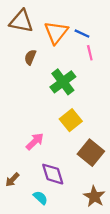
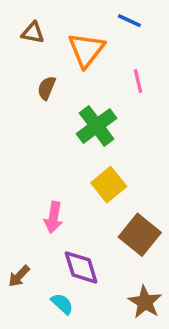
brown triangle: (21, 21) -> (33, 33), size x0.6
blue line: (82, 34) -> (129, 21), moved
pink arrow: (35, 141) -> (53, 217), turned 144

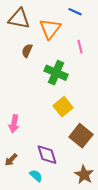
brown triangle: (33, 33) -> (19, 19), size x1.6
green cross: (97, 126) -> (56, 73), turned -30
pink arrow: (53, 217) -> (14, 124), moved

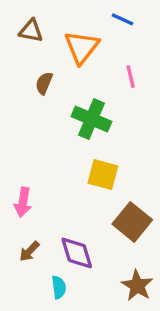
brown triangle: (19, 19) -> (31, 31), size x0.7
yellow square: (63, 107) -> (103, 175), turned -36
brown arrow: (11, 160) -> (29, 251), moved
cyan semicircle: (36, 176) -> (59, 287), turned 40

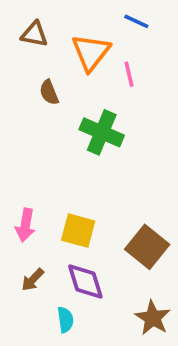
pink line: (131, 77) -> (129, 74), moved
brown semicircle: (44, 83) -> (49, 92), turned -45
yellow square: (103, 175) -> (78, 231), moved

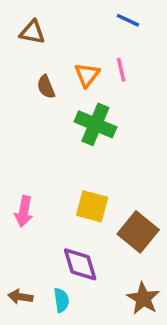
orange triangle: (91, 52) -> (87, 75), moved, size x0.7
yellow square: (78, 231) -> (92, 206), moved
brown arrow: (33, 280) -> (20, 297), moved, turned 55

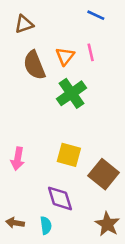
brown triangle: (32, 32) -> (24, 24), turned -30
brown semicircle: (46, 87) -> (34, 65), size x1.6
green cross: (95, 124) -> (71, 93), turned 32

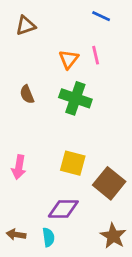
brown semicircle: (34, 65) -> (27, 94), moved, size x0.6
green cross: (71, 93) -> (75, 98), turned -36
purple diamond: (60, 198) -> (63, 209), turned -72

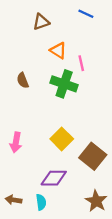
brown triangle: (26, 26) -> (41, 22), moved
pink line: (96, 55) -> (81, 63), moved
orange triangle: (69, 59) -> (58, 51), turned -36
yellow square: (73, 163) -> (62, 139), turned 30

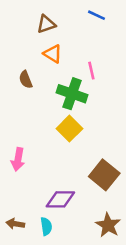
orange triangle: (58, 51) -> (53, 54), moved
brown semicircle: (23, 80) -> (26, 80), moved
yellow square: (62, 139) -> (69, 129), moved

